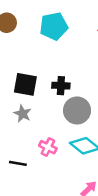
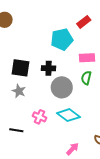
cyan pentagon: (54, 26) -> (62, 39), moved

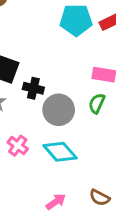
cyan pentagon: (62, 39) -> (76, 20), moved
black cross: (49, 68) -> (33, 88), moved

